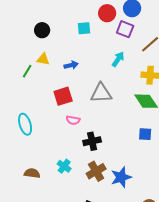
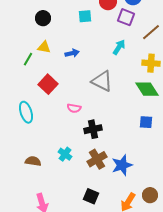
gray triangle: (101, 93) -> (102, 81), turned 30
red square: (63, 96) -> (48, 84), moved, turned -30

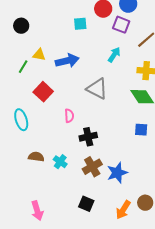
black circle: (43, 18) -> (21, 26), moved
blue arrow: (72, 53) -> (67, 61), size x1.6
pink semicircle: (74, 108) -> (69, 116), turned -104
brown semicircle: (33, 161) -> (36, 157), moved

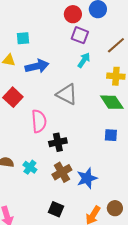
cyan square: (80, 24) -> (23, 38), moved
purple square: (121, 25) -> (80, 35), moved
pink semicircle: (69, 116) -> (39, 121), size x1.6

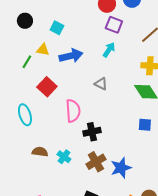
cyan square: (23, 38) -> (57, 28), turned 32
cyan arrow: (84, 60) -> (109, 50), moved
gray triangle: (67, 94) -> (101, 84), size x0.6

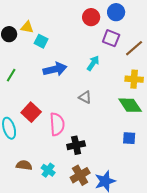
purple square: (114, 25) -> (111, 38), moved
yellow triangle: (43, 50) -> (27, 27), moved
red square: (47, 87) -> (31, 112), moved

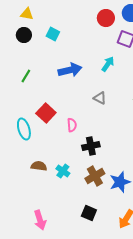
yellow triangle: (27, 27) -> (27, 14), moved
cyan square: (41, 41) -> (53, 34), moved
pink semicircle: (57, 124) -> (72, 125), size x0.6

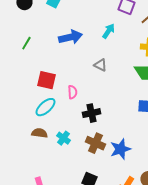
red square: (46, 113) -> (46, 80), turned -30
cyan ellipse: (24, 129) -> (45, 107), moved, turned 65
brown cross: (95, 176) -> (95, 143), turned -36

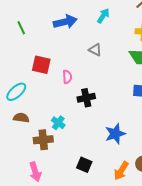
green line: (26, 43) -> (21, 28), turned -56
cyan ellipse: (45, 107) -> (16, 92), moved
brown semicircle: (39, 133) -> (21, 118), moved
brown cross: (95, 143) -> (43, 140), moved, turned -30

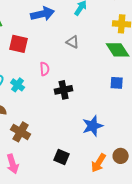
red square: (41, 65) -> (19, 44), moved
cyan cross: (58, 123) -> (18, 85), moved
brown cross: (43, 140) -> (21, 132), turned 36

